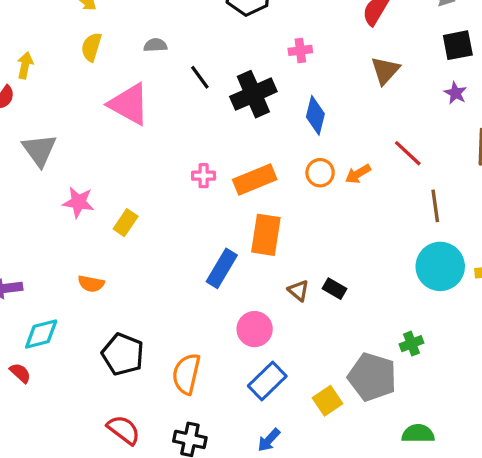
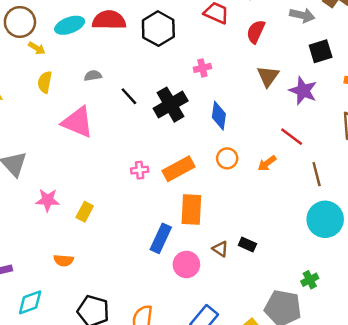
purple star: (455, 93) -> (303, 91), moved, size x1.6
orange arrow: (358, 174) -> (267, 163), moved
pink circle: (255, 329) -> (186, 264), moved

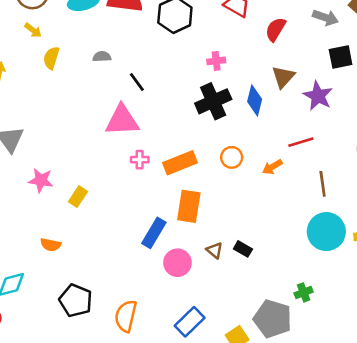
yellow arrow: (37, 48) -> (33, 30), moved
black cross: (171, 105) -> (213, 101), moved
blue diamond: (219, 116) -> (255, 100), moved
pink triangle: (78, 122) -> (122, 120), moved, turned -32
red line: (292, 137) -> (301, 142), turned -60

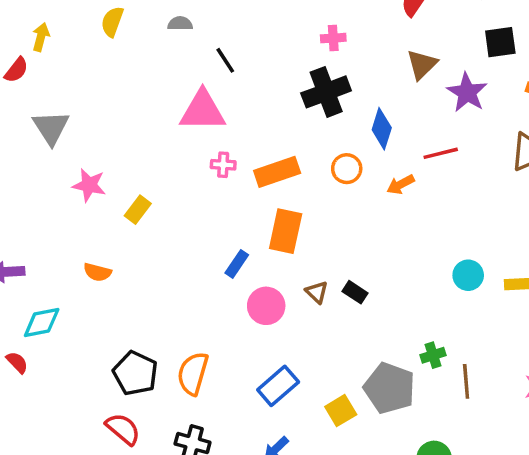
blue diamond: (255, 100) -> (382, 129), moved
brown line: (323, 184) -> (466, 381), moved
cyan circle: (326, 232) -> (468, 275), size x0.6
blue rectangle: (154, 233) -> (237, 264), size x0.7
black pentagon: (76, 300) -> (135, 373), moved

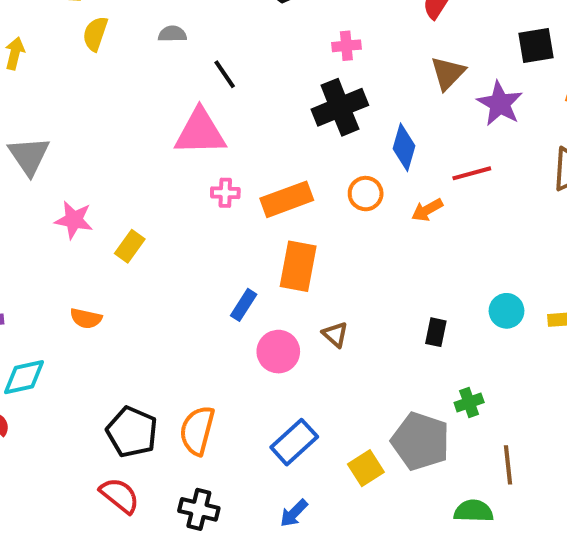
black rectangle: (355, 292) -> (436, 332), moved, turned 70
brown line: (466, 381) -> (508, 465), moved

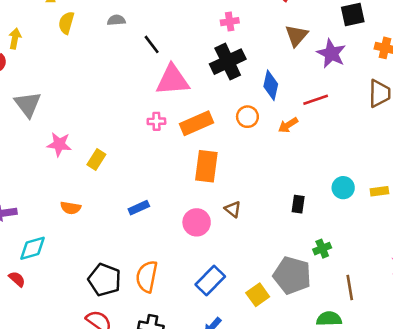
pink triangle: (200, 132) -> (173, 80), moved
blue rectangle: (244, 305) -> (139, 208), moved, turned 36

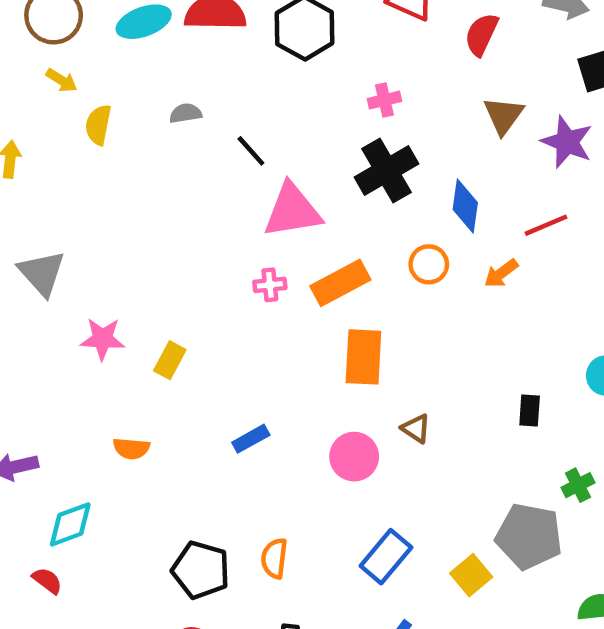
orange semicircle: (147, 276) -> (274, 558), size x0.7

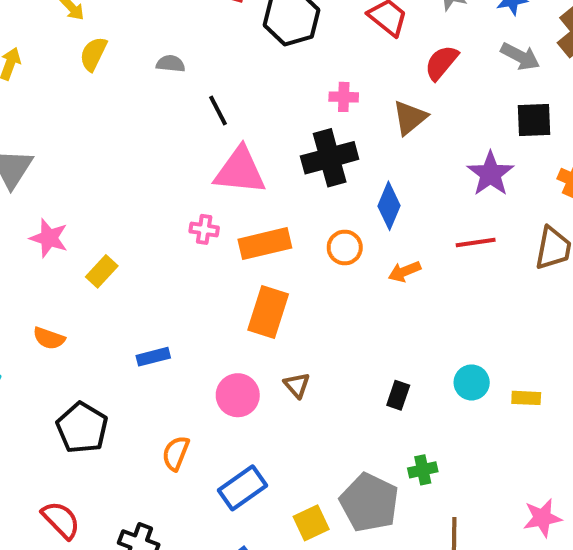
brown triangle: (503, 115) -> (410, 118), moved
red line: (546, 225) -> (476, 242), moved
orange semicircle: (274, 558) -> (176, 453), moved
black pentagon: (201, 570) -> (82, 428), moved

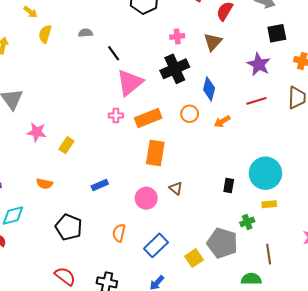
pink triangle: (240, 171) -> (130, 83), turned -36
cyan circle: (472, 382) -> (265, 173), size x1.8
yellow rectangle: (526, 398) -> (269, 204), moved

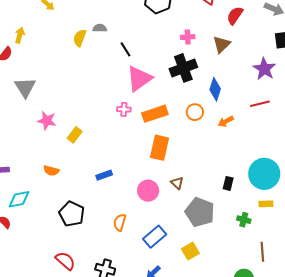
yellow semicircle: (45, 34) -> (80, 38), moved
green cross: (247, 222) -> (244, 220), turned 32
gray pentagon: (222, 243) -> (200, 212), moved

